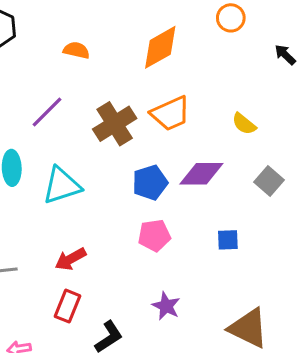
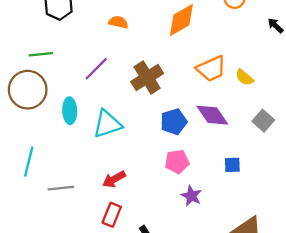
orange trapezoid: (170, 113) -> (211, 69), moved
purple diamond: (201, 174) -> (212, 115), turned 56
purple star: (166, 306) -> (191, 196), moved

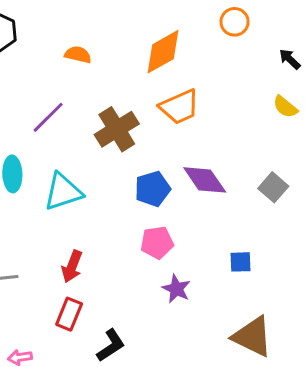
orange trapezoid: (211, 69) -> (179, 107), moved
yellow semicircle: (244, 77) -> (285, 107), moved
blue square: (232, 165) -> (241, 262), moved
red arrow: (114, 179) -> (72, 266), turned -40

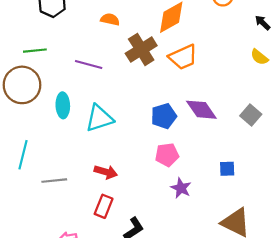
purple line: (48, 117) -> (89, 65), turned 60
brown cross: (117, 129) -> (141, 50), moved
red arrow: (72, 266) -> (106, 172), turned -95

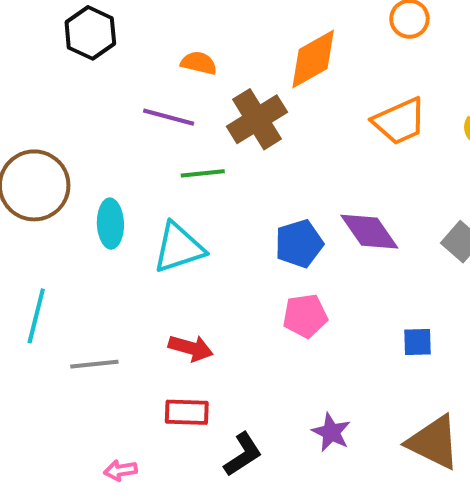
green line: (35, 51) -> (203, 173), moved
orange trapezoid: (183, 57) -> (399, 121), moved
purple line: (89, 65) -> (169, 117), moved
purple star: (181, 188) -> (331, 432), moved
red rectangle: (104, 206) -> (187, 412), turned 70

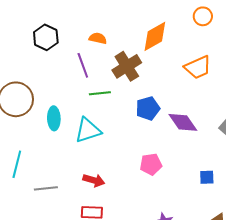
black hexagon: (90, 33) -> (46, 37), moved
purple line: (169, 117) -> (83, 65), turned 55
blue pentagon: (299, 244) -> (148, 108), moved

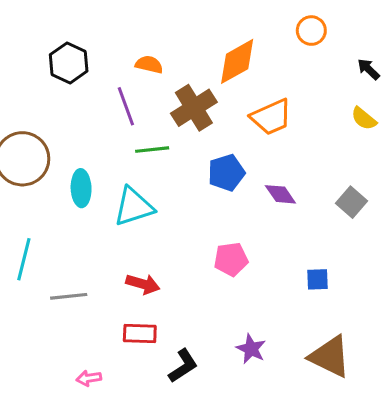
orange trapezoid: (198, 67) -> (271, 117), moved
purple diamond: (183, 122) -> (280, 194), size x0.7

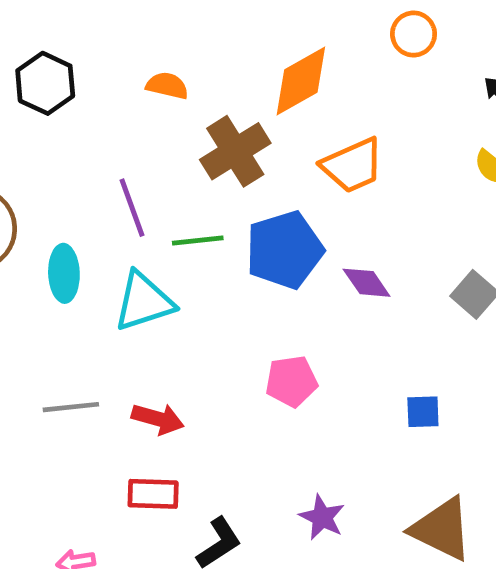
purple line: (126, 106) -> (132, 208), moved
green line: (152, 150) -> (198, 240), moved
blue pentagon: (226, 173) -> (284, 250), size x1.4
gray line: (69, 296) -> (71, 407), moved

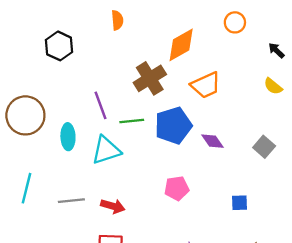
orange semicircle: (167, 86) -> (117, 20), moved, turned 72

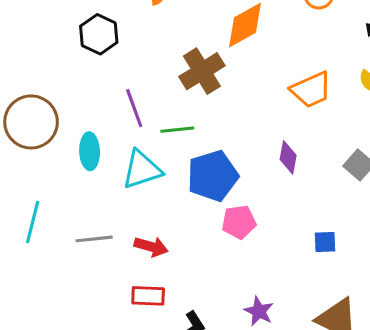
black hexagon: (59, 46) -> (99, 34), moved
orange trapezoid: (206, 85) -> (311, 90), moved
blue pentagon: (173, 125) -> (213, 176), moved
purple diamond: (213, 141) -> (288, 157), turned 45

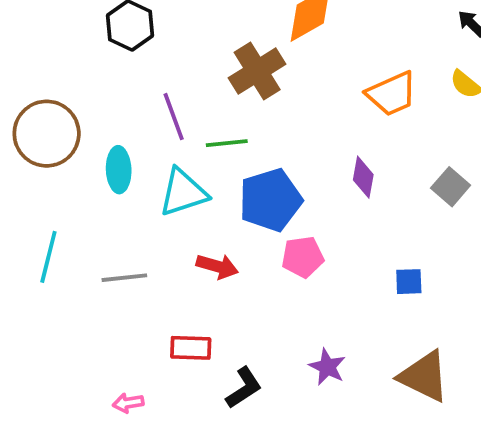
red arrow: (151, 247) -> (217, 266), moved

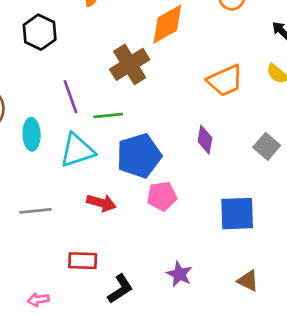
blue square: (409, 282) -> (237, 214), size x1.8
brown triangle: (424, 376) -> (248, 281), size x0.6

